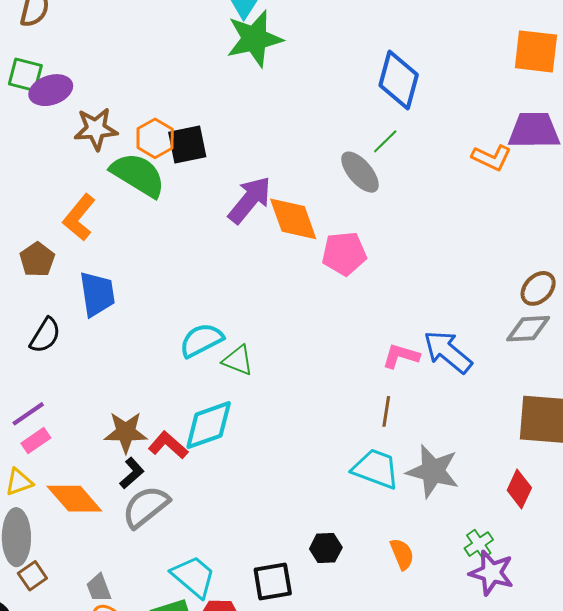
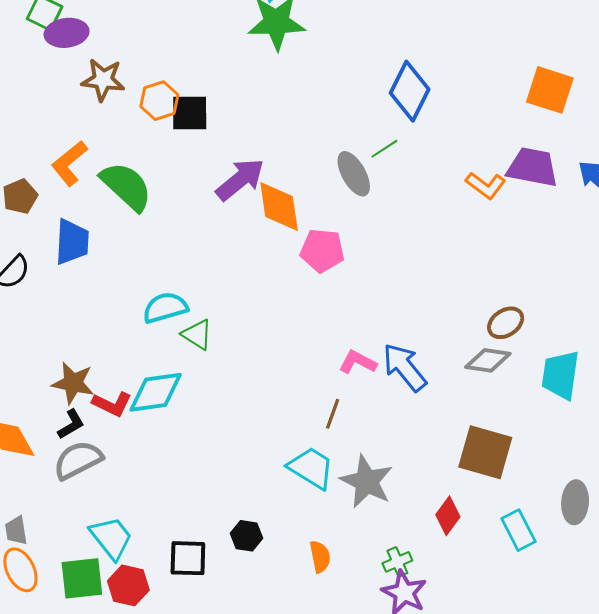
green semicircle: (138, 175) -> (126, 186), moved
red L-shape: (168, 445) -> (112, 404), turned 153

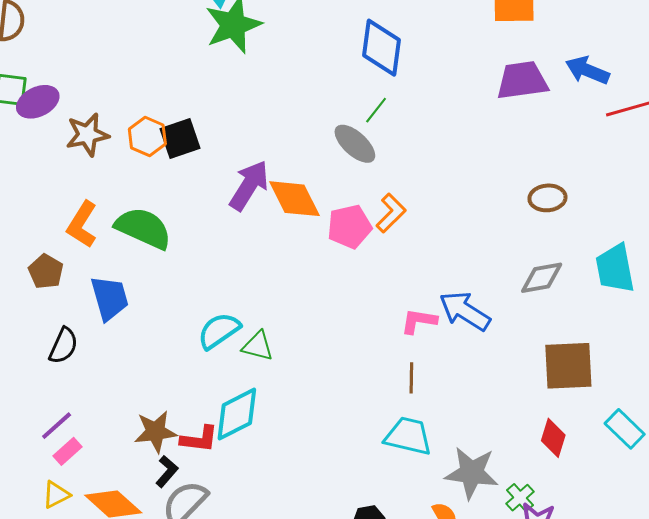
orange L-shape: (486, 185) -> (391, 213), moved, turned -63
brown ellipse: (506, 323) -> (547, 198), moved, turned 48
gray star: (367, 481) -> (472, 473), moved

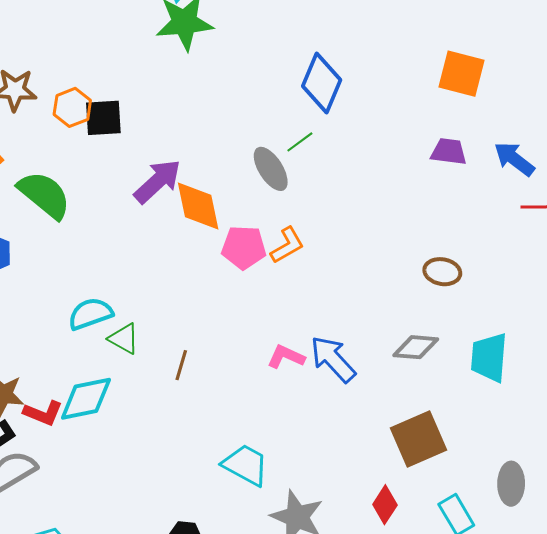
purple trapezoid: (522, 80) -> (449, 152), size x0.7
brown square: (568, 366) -> (418, 439), turned -36
brown line: (411, 378) -> (181, 365), moved

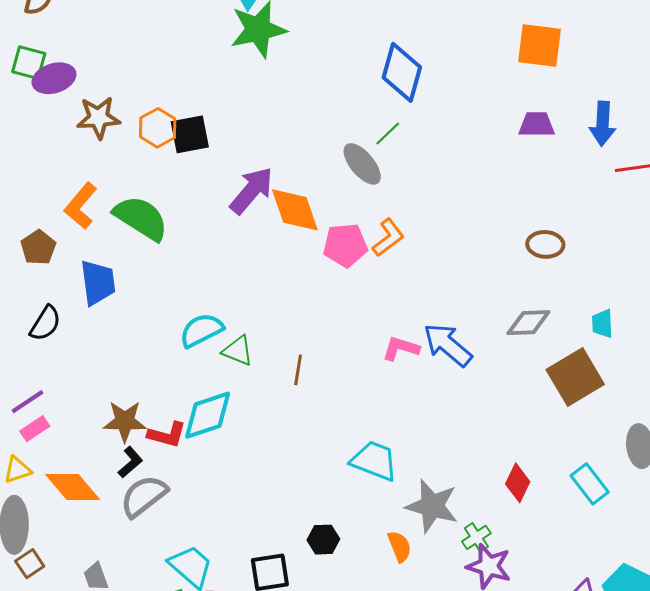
blue arrow: (514, 159) -> (603, 124), turned -117
cyan trapezoid: (489, 357) -> (602, 324), size x0.6
brown square: (418, 439) -> (575, 377), moved

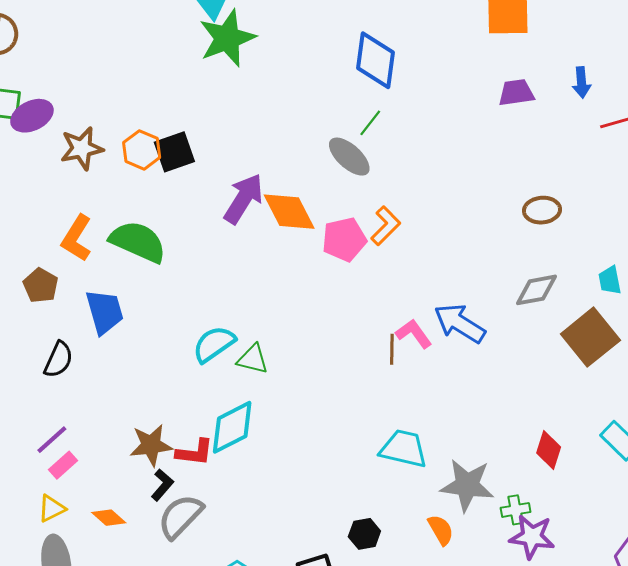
blue arrow: (603, 124) -> (581, 82), size x0.7
pink L-shape: (401, 348) -> (414, 334), turned 45
brown line: (298, 370) -> (392, 349), moved
orange diamond: (73, 487) -> (109, 518), size x0.6
green cross: (476, 537) -> (516, 510), turned 32

